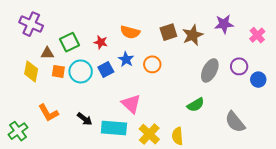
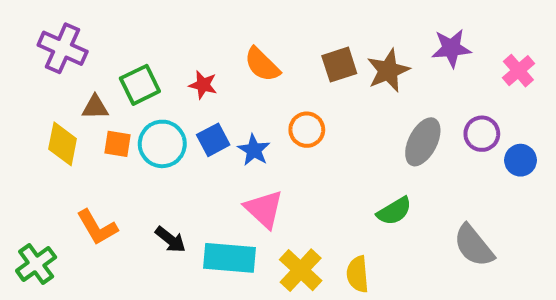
orange semicircle: (130, 32) -> (262, 65), turned 30
blue star: (126, 59) -> (254, 150), moved

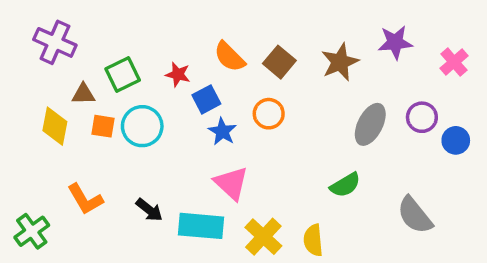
brown square: (339, 65) -> (279, 62), moved, turned -32
blue square: (213, 140) -> (206, 99), moved

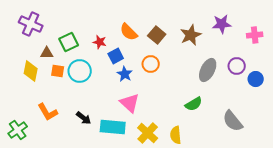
pink cross: (454, 62) -> (255, 35), turned 35

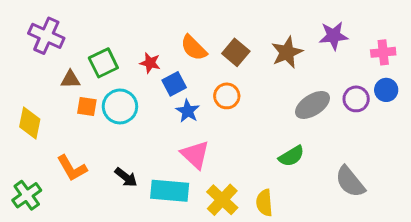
gray ellipse: (208, 70) -> (313, 105), turned 30
yellow diamond: (31, 71) -> (30, 123), moved
blue circle: (256, 79) -> (386, 90), moved

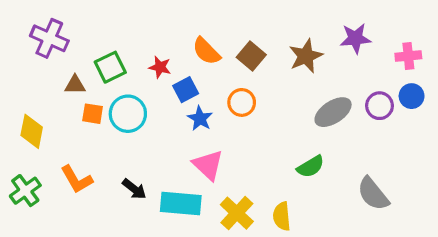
green cross: (27, 195) -> (25, 191), moved

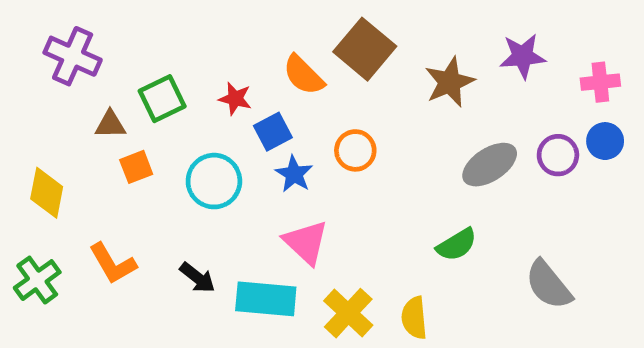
brown square: (251, 56) -> (365, 49), moved, size x1.4
orange square: (93, 114) -> (136, 167), turned -30
cyan circle: (128, 114) -> (214, 181), moved

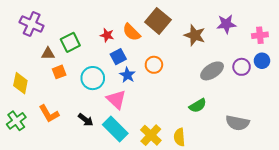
brown star: (450, 82) -> (195, 35), turned -30
red star: (235, 99) -> (107, 35), moved
pink triangle: (306, 242) -> (116, 99), moved
gray semicircle: (549, 285) -> (237, 123), turned -40
cyan rectangle: (266, 299) -> (115, 129), turned 40

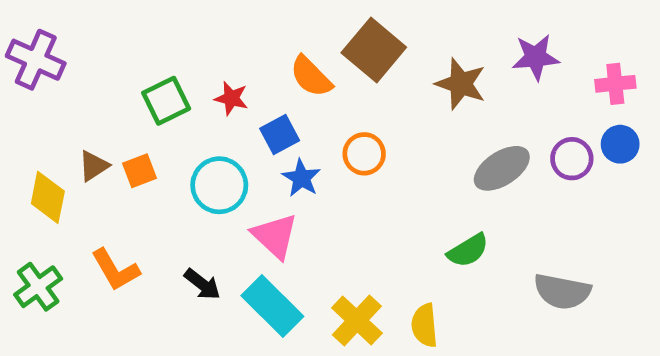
purple cross: (32, 24) -> (36, 60), moved
red star: (107, 35) -> (231, 98), moved
brown triangle: (48, 54) -> (94, 166), moved, turned -32

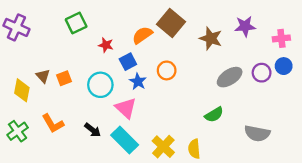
orange semicircle: (311, 77) -> (142, 35), turned 100
green square: (166, 101) -> (76, 23), moved
brown triangle: (94, 166) -> (43, 76), turned -40

